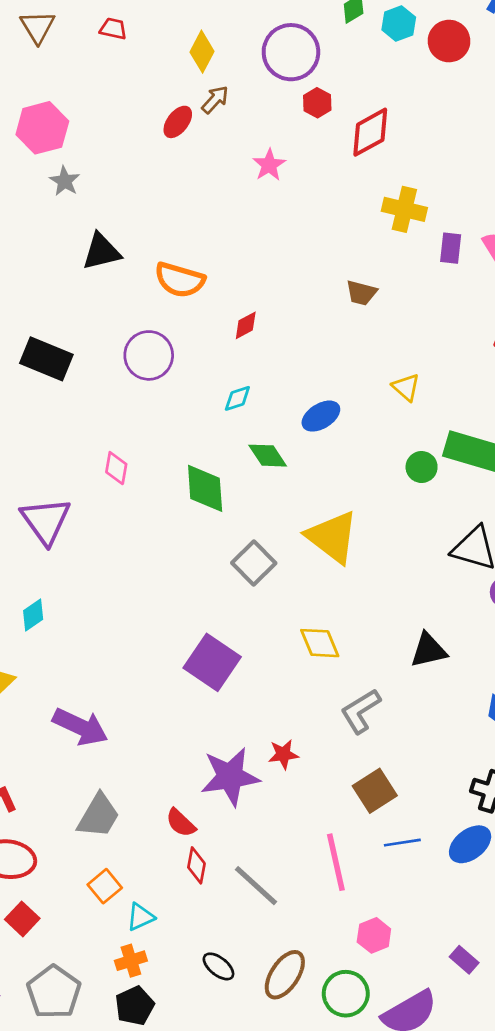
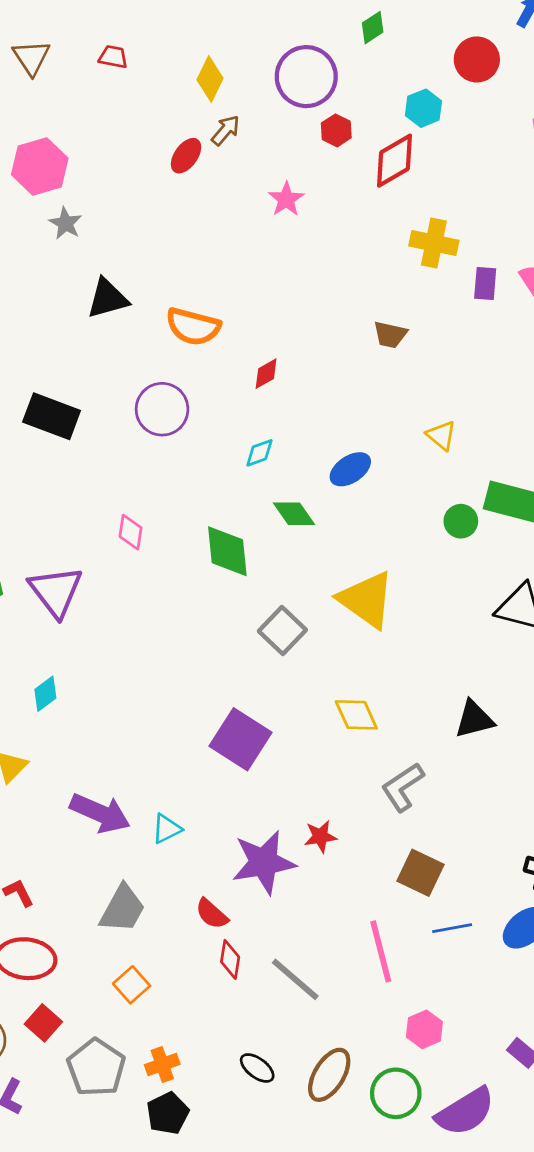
cyan hexagon: (399, 24) -> (423, 108), moved
brown square: (375, 791) -> (421, 873), turned -30
cyan triangle: (140, 917) -> (167, 829), moved
gray pentagon: (54, 992) -> (96, 1068), moved

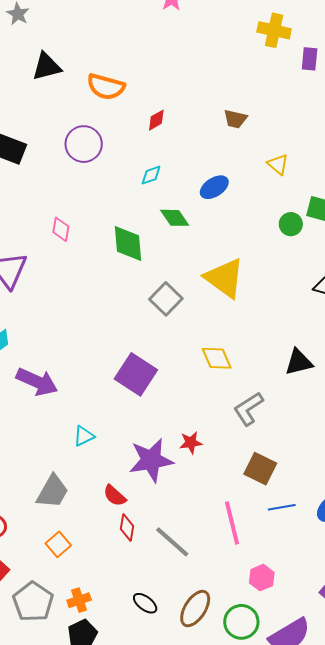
brown trapezoid: (390, 335) -> (235, 119), moved
purple arrow: (100, 813) -> (37, 382), moved

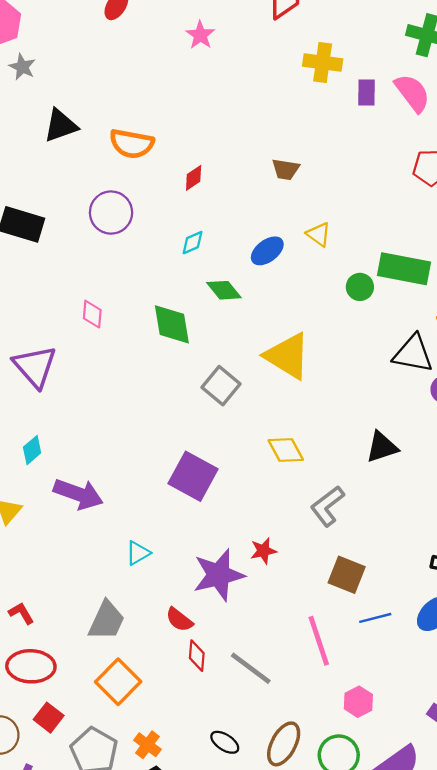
yellow triangle: (278, 164) -> (319, 234), moved
orange square: (58, 544) -> (118, 682), size x1.5
orange cross: (79, 600) -> (147, 745), turned -30

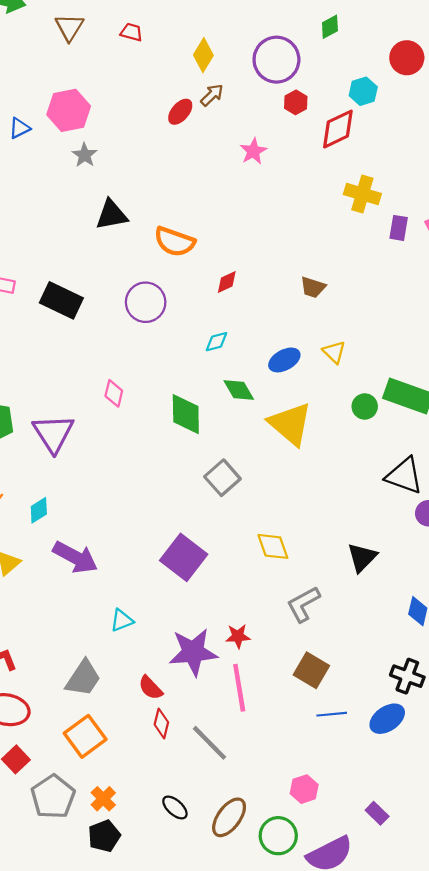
yellow triangle: (288, 356) -> (290, 424), moved
black triangle: (382, 447) -> (362, 557), turned -36
pink line: (319, 641) -> (239, 688), moved

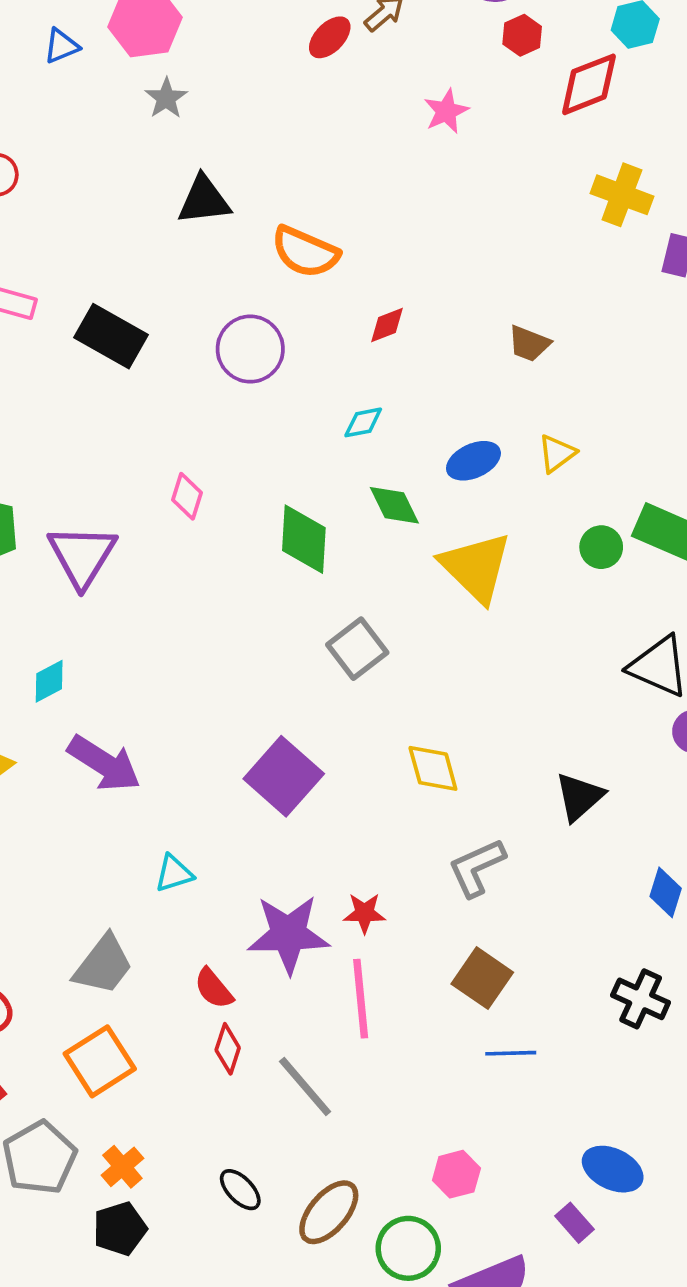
yellow triangle: (334, 352) -> (557, 453), turned 35
blue ellipse: (387, 719) -> (613, 1169), moved, turned 56

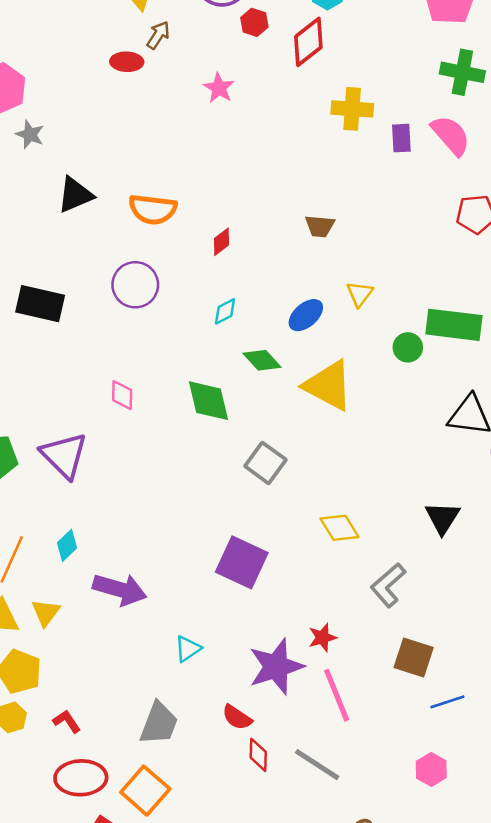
red ellipse: (330, 37) -> (127, 62), turned 64
orange square: (100, 1061) -> (145, 791), moved
pink hexagon: (456, 1174) -> (431, 769), moved

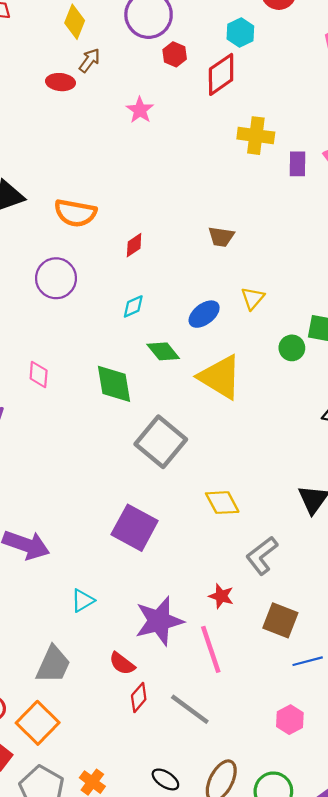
gray square: (265, 463) -> (161, 442), size x1.4
red star: (322, 638) -> (221, 596), moved, turned 30
red diamond: (258, 755) -> (139, 697), turned 36

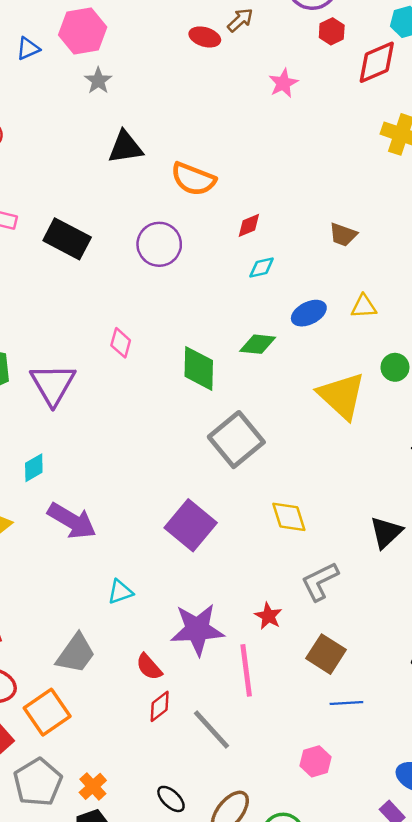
yellow triangle: (253, 298) -> (364, 306), turned 35
cyan diamond: (133, 306) -> (262, 268), moved
green diamond: (163, 351) -> (258, 344), turned -56
yellow triangle: (220, 377) -> (342, 396), moved

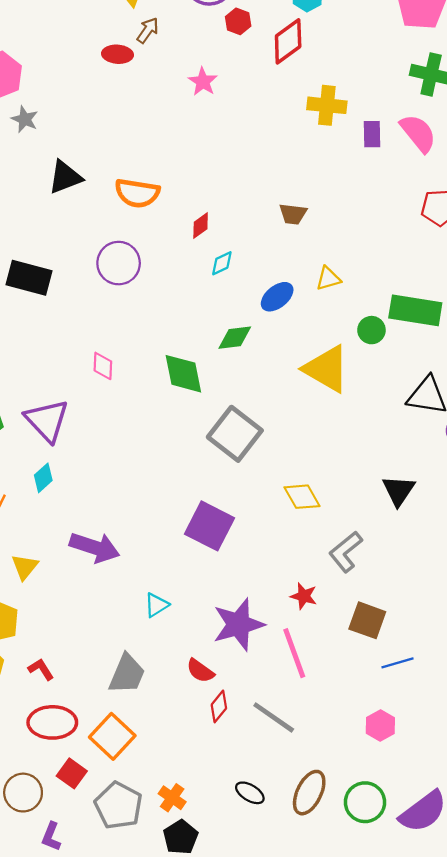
cyan diamond: (34, 468) -> (43, 478), moved

